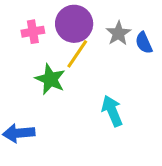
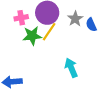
green star: (50, 79) -> (32, 36), moved, turned -30

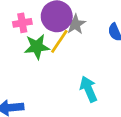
gray star: (75, 19) -> (75, 24), moved

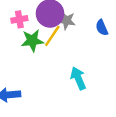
gray star: (75, 24) -> (66, 21), turned -30

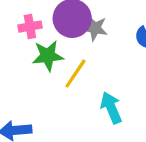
yellow line: (52, 36) -> (75, 74), moved

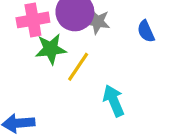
pink cross: (30, 27) -> (33, 20), size x1.4

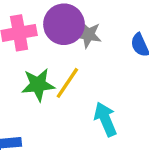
green star: (51, 49) -> (38, 85), moved

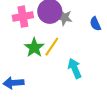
green star: (38, 85) -> (34, 48), turned -30

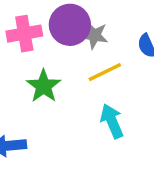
yellow line: (52, 47) -> (105, 72), moved, turned 30

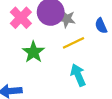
pink cross: (24, 34) -> (21, 18), turned -35

